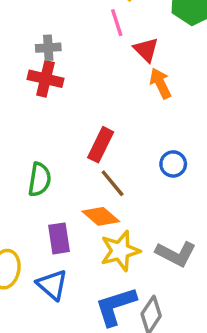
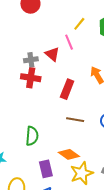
red triangle: (146, 50) -> (52, 54), moved
red rectangle: (101, 145) -> (67, 89), moved
brown line: (113, 183) -> (75, 120), moved, turned -36

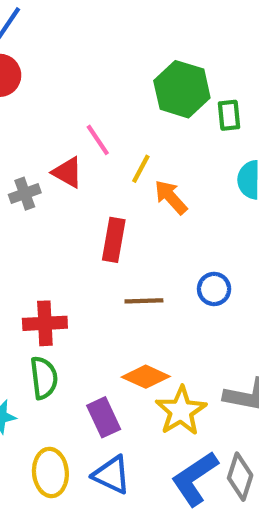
yellow line: (79, 24) -> (141, 169), moved
red cross: (31, 78) -> (45, 323), moved
green semicircle: (32, 136) -> (44, 378), moved

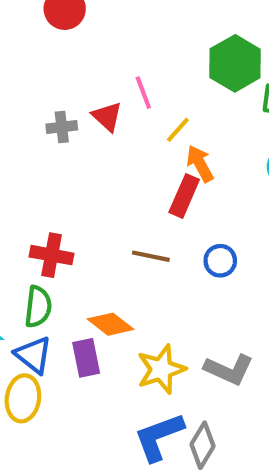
red rectangle: (114, 240) -> (184, 196), moved
orange diamond: (146, 377) -> (110, 324), moved
blue triangle: (112, 475) -> (33, 355), moved

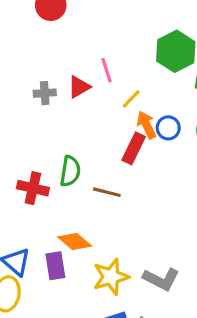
red triangle: (107, 117) -> (79, 87), turned 45
blue circle: (220, 261) -> (168, 128), moved
green semicircle: (38, 307) -> (70, 171), moved

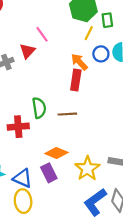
yellow line: (131, 99) -> (89, 33), moved
blue circle: (168, 128) -> (101, 54), moved

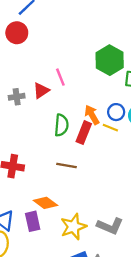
yellow line: (89, 33) -> (110, 128), moved, turned 72
green semicircle: (39, 108) -> (61, 125), moved

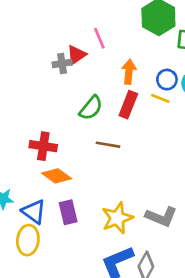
gray cross: (17, 97) -> (62, 64), moved
orange arrow: (92, 115) -> (129, 72), moved, turned 36
green semicircle: (61, 125) -> (91, 108), moved, turned 35
orange diamond: (45, 203) -> (57, 176), moved

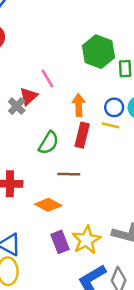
gray cross: (62, 64) -> (17, 106), turned -30
orange diamond: (57, 176) -> (48, 205), moved
purple rectangle: (68, 212) -> (60, 242), moved

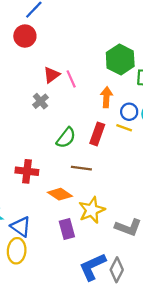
red triangle: (29, 96) -> (52, 75), moved
orange arrow: (79, 105) -> (106, 97), moved
yellow star: (86, 240) -> (92, 210), moved

